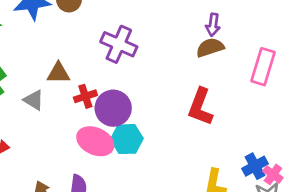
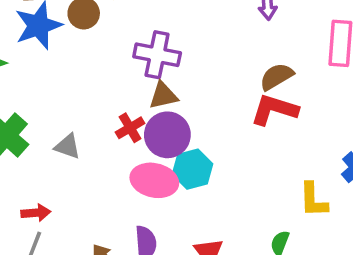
brown semicircle: (210, 47) -> (277, 77), moved
brown triangle: (58, 73) -> (163, 96), moved
red L-shape: (200, 107) -> (274, 110), turned 99

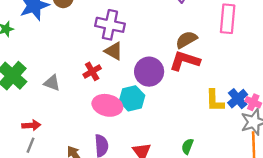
brown triangle: (163, 96) -> (114, 51), turned 42
purple circle: (167, 135) -> (149, 72), moved
yellow L-shape: (313, 200) -> (215, 101), moved

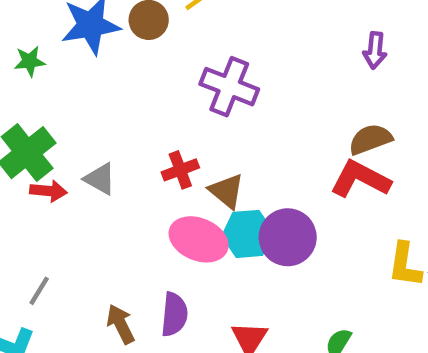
brown triangle: (114, 51) -> (227, 191), moved
purple circle: (149, 72) -> (288, 237), moved
red arrow: (31, 125) -> (48, 191), moved

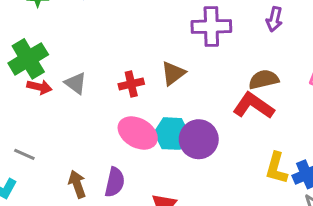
purple cross: (229, 87) -> (211, 27), moved, turned -30
brown triangle: (227, 191) -> (173, 73), moved, turned 36
gray line: (39, 291) -> (24, 154), turned 75

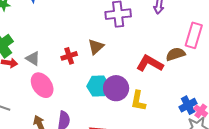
brown semicircle: (264, 79) -> (176, 54), moved
pink ellipse: (138, 133) -> (42, 85), moved, turned 30
yellow L-shape: (276, 168) -> (138, 101), moved

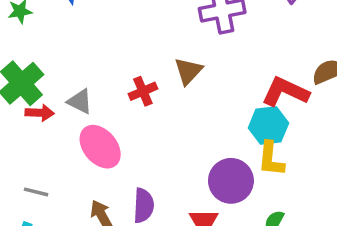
cyan hexagon: (98, 86) -> (268, 126), moved
purple circle: (116, 88) -> (231, 181), moved

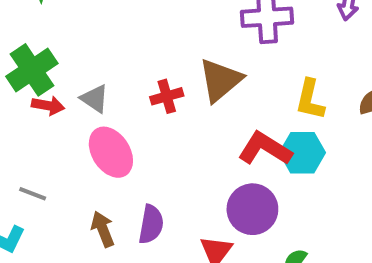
brown triangle: (188, 71) -> (220, 80), size x1.4
red L-shape: (285, 92) -> (265, 149), moved
yellow L-shape: (271, 159) -> (310, 100), moved

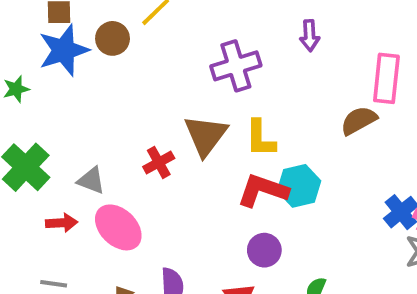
yellow L-shape: (310, 100) -> (260, 138), moved
red arrow: (48, 106) -> (62, 223), moved
purple circle: (252, 209) -> (264, 250), size x0.7

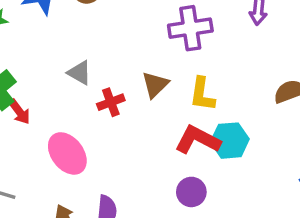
brown triangle: (206, 135) -> (155, 85), size x0.7
gray triangle: (91, 180) -> (79, 73), moved
red arrow: (62, 223) -> (19, 112), moved, turned 48

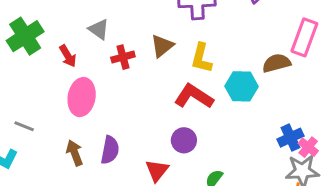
red arrow: (19, 112) -> (68, 56), moved
cyan hexagon: (230, 141) -> (242, 86), moved
pink ellipse: (67, 153) -> (82, 97), turned 42

